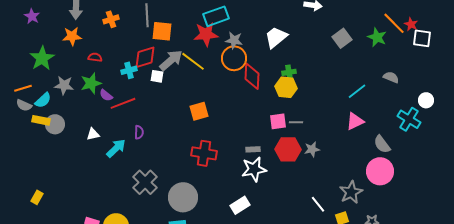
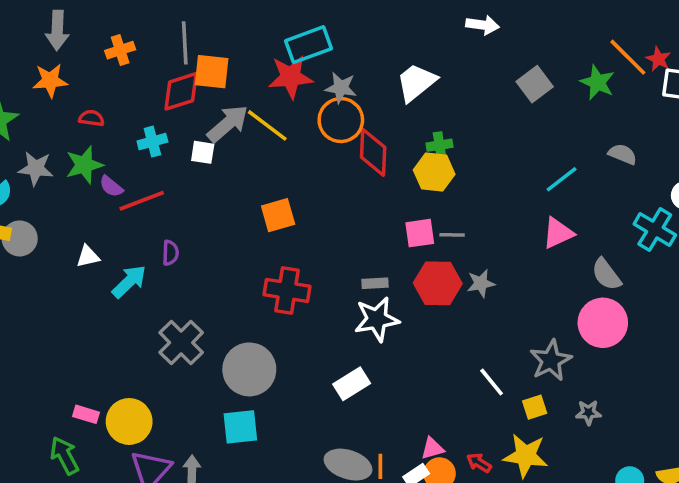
red diamond: (145, 57) -> (181, 91), moved

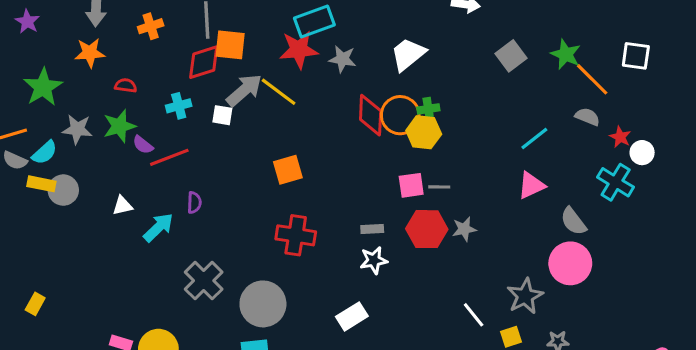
orange line: (628, 57) -> (592, 79), moved
red star: (658, 59) -> (620, 137), moved
orange circle: (341, 120) -> (400, 115), moved
white star: (377, 319) -> (374, 260), size x0.7

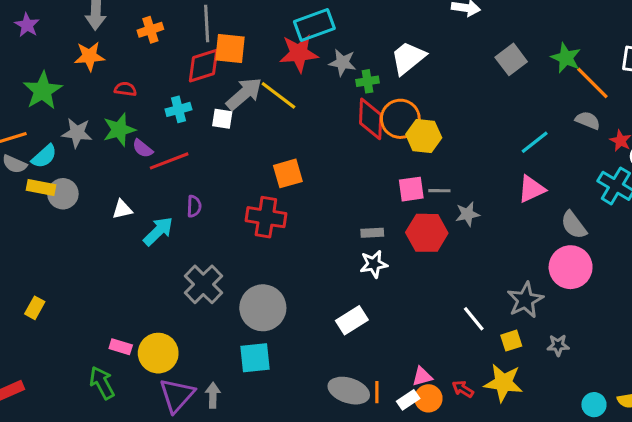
green cross: (428, 109) -> (367, 81), moved
gray star: (464, 229) -> (467, 214), moved
red cross: (296, 235) -> (266, 217), moved

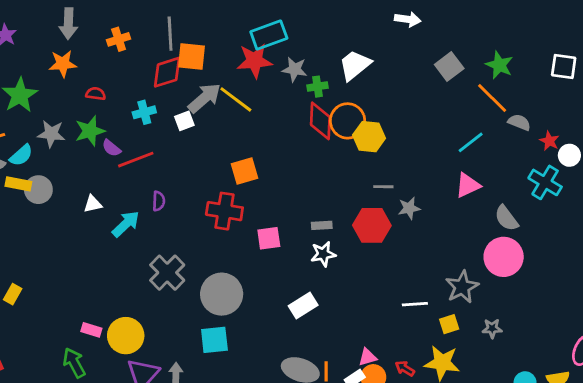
orange line: (592, 83) -> (492, 98), moved
white square: (222, 119) -> (184, 121), turned -30
pink square: (411, 189) -> (269, 238), moved
white line: (474, 319) -> (415, 304), turned -55

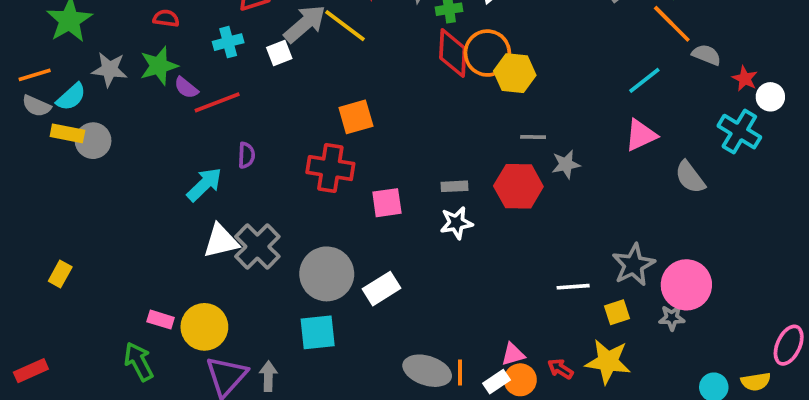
white triangle: (93, 204) -> (221, 241), moved, size x1.5
pink circle: (504, 257) -> (686, 285), moved
white rectangle: (303, 306) -> (381, 289), moved

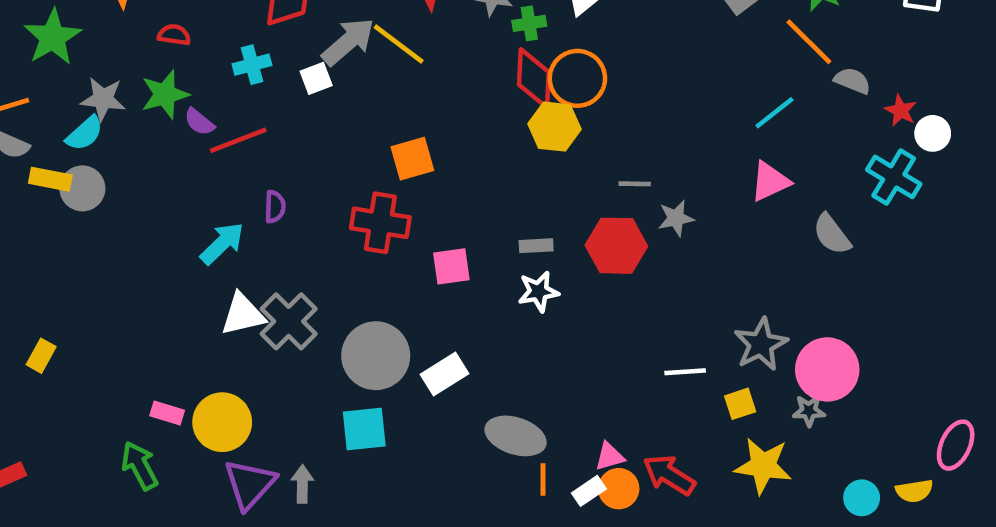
yellow hexagon: (515, 73) -> (554, 127), moved
cyan semicircle: (71, 97) -> (85, 133), moved
yellow star: (608, 362) -> (763, 466), moved
red arrow: (560, 369) -> (669, 475), size x1.6
gray ellipse: (427, 371) -> (516, 436), moved

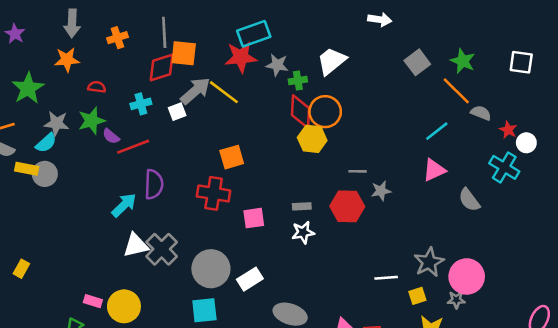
purple semicircle: (275, 207) -> (154, 184), size x1.6

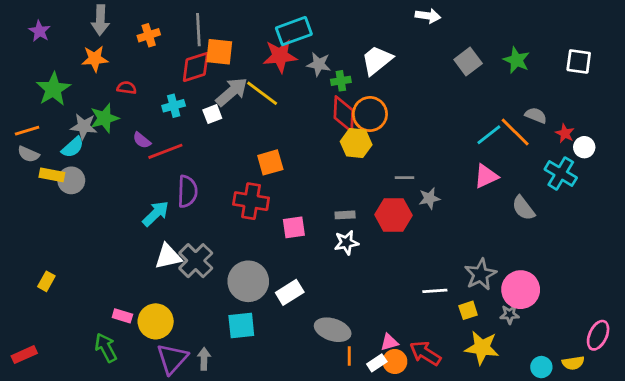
orange line: (456, 91) -> (515, 132), moved
green star: (92, 121) -> (104, 118), moved

